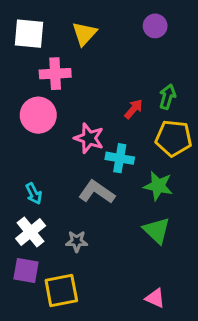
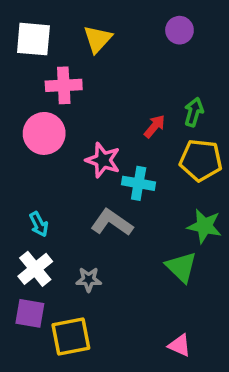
green star: (158, 186) -> (204, 226), moved

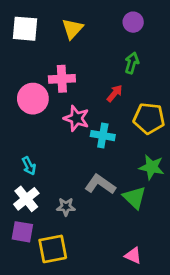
pink cross: (64, 85) -> (62, 79), moved
green arrow: (194, 112) -> (132, 63), moved
gray L-shape: (112, 223) -> (100, 184), moved

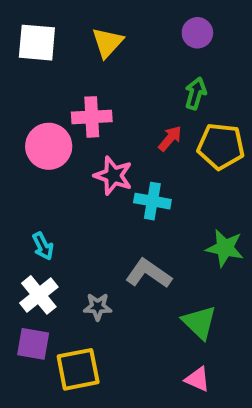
yellow pentagon: (149, 118) -> (221, 146), moved
green triangle: (134, 198) -> (199, 322), moved

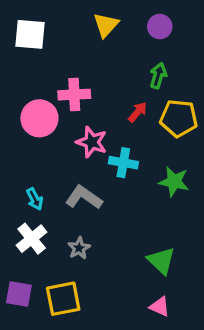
yellow triangle: (107, 43) -> (106, 25), moved
green star: (225, 248) -> (174, 182), moved
gray L-shape: (148, 273) -> (84, 197), moved
gray star: (98, 307) -> (79, 248), turned -30
purple square: (33, 344) -> (19, 294), moved

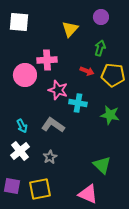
yellow triangle: (106, 25) -> (70, 29), moved
red arrow: (138, 112) -> (87, 71), turned 72
pink triangle: (160, 307) -> (88, 194), moved, size x1.5

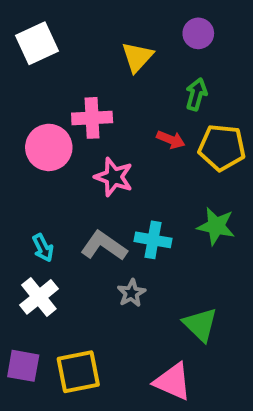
white square: (19, 22) -> (37, 43), turned -30
cyan cross: (78, 103) -> (153, 240), moved
gray star: (50, 157) -> (131, 293), moved

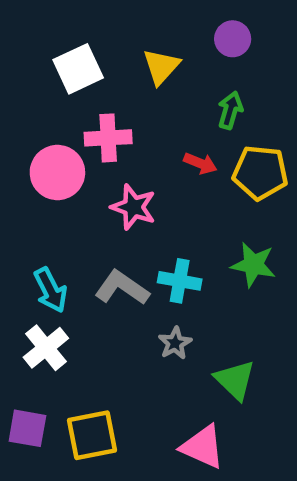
white square: (37, 43) -> (78, 69), moved
cyan arrow: (43, 248) -> (51, 290), size x1.4
gray star: (131, 293) -> (175, 343), moved

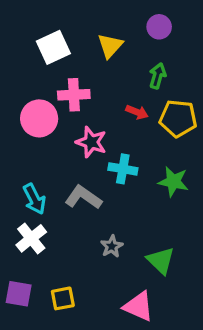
cyan cross: (180, 281) -> (123, 169), moved
gray star: (175, 343) -> (112, 246), moved
yellow square: (92, 435) -> (63, 298), size x0.7

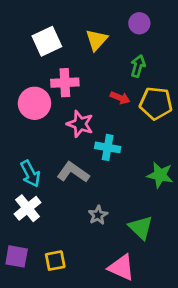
green star: (173, 182) -> (160, 175), moved

